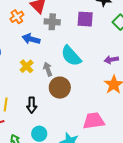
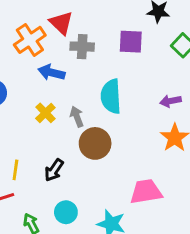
orange cross: (17, 17) -> (30, 40), size x1.5
cyan semicircle: (71, 56) -> (111, 96), turned 40
black arrow: (32, 105) -> (54, 170), turned 35

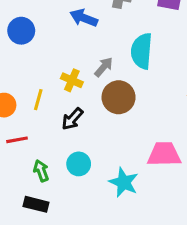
yellow cross: (45, 113) -> (72, 80), moved, turned -30
gray arrow: (77, 117) -> (104, 67), turned 54
yellow line: (15, 170) -> (38, 100), moved

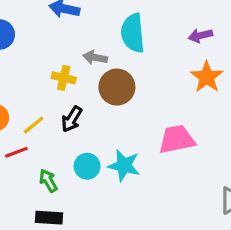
gray arrow: (104, 67) -> (95, 58), turned -110
yellow line: (38, 100) -> (34, 125), moved, turned 45
cyan star: (124, 182) -> (124, 165), moved

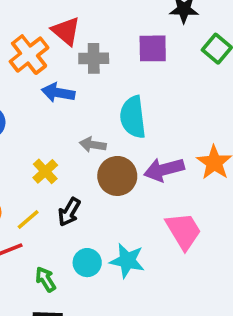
purple arrow: (200, 36) -> (164, 169), moved, size x1.5
yellow cross: (64, 78) -> (45, 171), moved, turned 35
pink trapezoid: (177, 139) -> (184, 231), turned 72

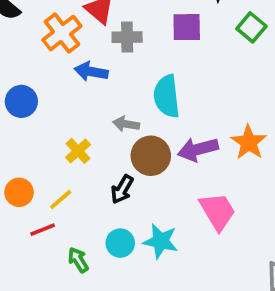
black arrow: (69, 212) -> (122, 189), moved

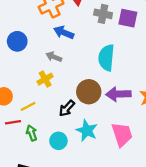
gray cross: (127, 37) -> (103, 14), moved
gray arrow: (126, 124) -> (54, 57), moved
cyan star: (161, 241) -> (87, 131), moved
green arrow: (78, 260) -> (32, 133), moved

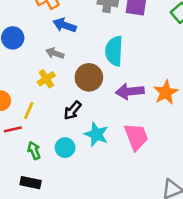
brown circle: (89, 92) -> (89, 77), moved
yellow line: (28, 106) -> (29, 110), turned -35
green arrow: (32, 133) -> (34, 151), moved

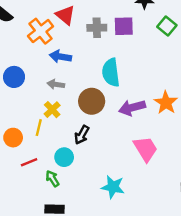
yellow line: (29, 110) -> (39, 128), moved
cyan star: (96, 134) -> (113, 187), moved
cyan circle: (65, 148) -> (64, 157), moved

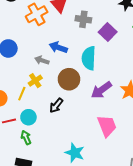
purple square: (124, 26) -> (108, 32), moved, turned 36
blue arrow: (60, 57) -> (58, 47), moved
purple arrow: (132, 108) -> (101, 90), turned -30
cyan circle: (64, 157) -> (28, 117), moved

